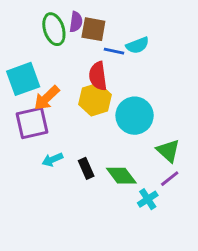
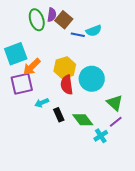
brown square: (93, 29) -> (64, 20), turned 30
red semicircle: (98, 76) -> (67, 85), moved
cyan arrow: (52, 160) -> (42, 103), moved

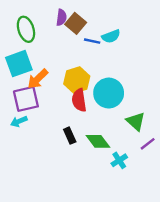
green ellipse: (37, 20) -> (26, 29), moved
cyan arrow: (42, 103) -> (19, 121), moved
purple line: (116, 122) -> (148, 144), moved

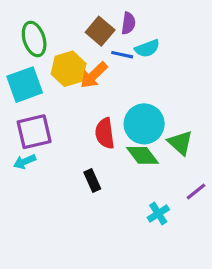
purple semicircle: (61, 17) -> (128, 23), moved
orange arrow: (38, 79) -> (94, 75), moved
yellow hexagon: (77, 80) -> (69, 69), moved
green triangle: (136, 121) -> (180, 143), moved
green diamond: (98, 141) -> (143, 155), moved

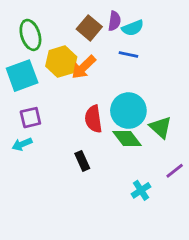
cyan semicircle: (147, 48) -> (133, 28), moved
blue line: (122, 55) -> (128, 55), moved
purple square: (34, 132) -> (30, 118), size x0.7

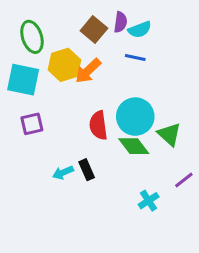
cyan square: (22, 76) -> (23, 80), turned 32
cyan arrow: (22, 144) -> (63, 173), moved

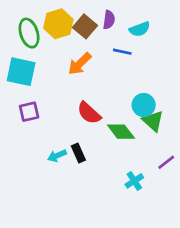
cyan semicircle: (140, 29) -> (140, 29), moved
yellow hexagon: (64, 65) -> (58, 24), moved
cyan circle: (135, 117) -> (144, 105), moved, size x0.7
red semicircle: (98, 125) -> (89, 113), turned -40

